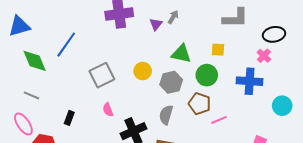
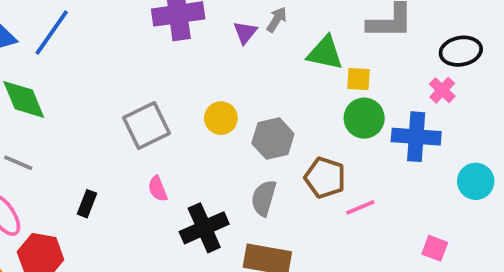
blue line: (66, 45) -> (52, 33), moved
green triangle: (181, 54) -> (325, 53), moved
green circle: (207, 75) -> (364, 118), moved

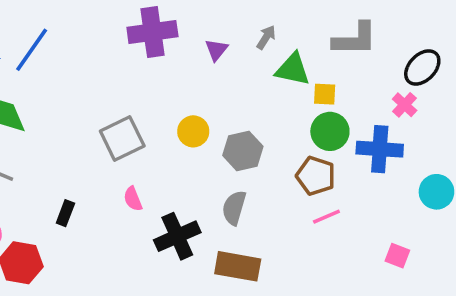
gray arrow: (277, 20) -> (266, 37), moved
black ellipse: (461, 51) -> (422, 67), turned -36
brown pentagon: (325, 178) -> (316, 176), moved

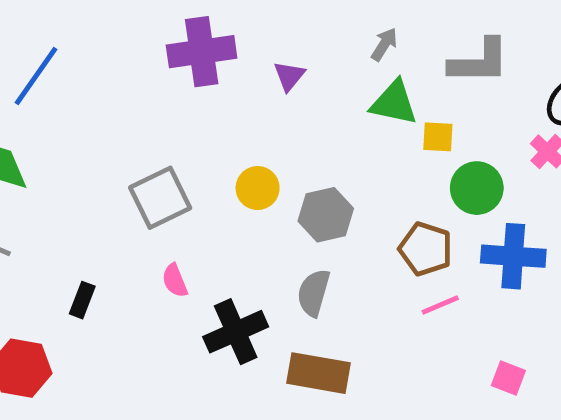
gray arrow: (266, 37) -> (384, 44), moved
green circle: (330, 131) -> (477, 188), moved
blue cross: (380, 149) -> (513, 256), moved
pink square: (397, 256) -> (508, 378), moved

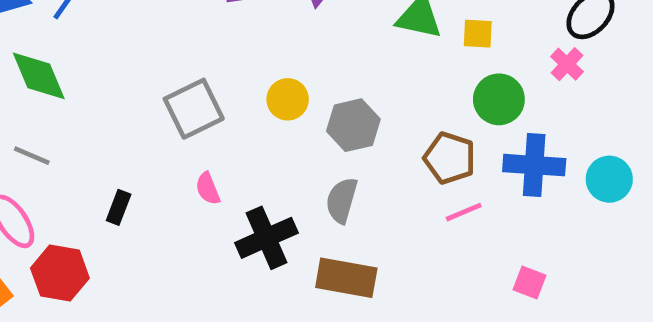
yellow square: (438, 137) -> (478, 34), moved

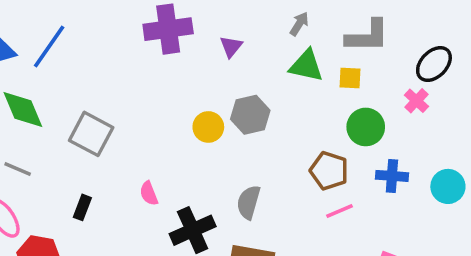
gray square: (194, 109) -> (91, 134), moved, turned -36
gray hexagon: (353, 125) -> (250, 115), moved
blue cross: (534, 165) -> (392, 176), size x0.7

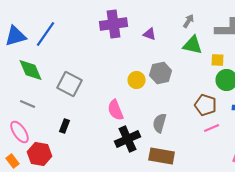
purple triangle: (231, 47) -> (150, 34), turned -48
yellow square: (350, 78) -> (218, 60), moved
pink semicircle: (149, 193) -> (116, 110), moved, size x1.5

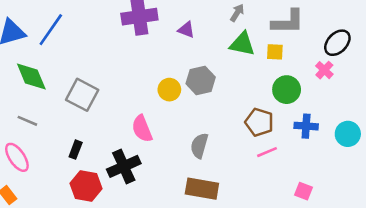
yellow square: (218, 60) -> (275, 52), moved
black cross: (128, 139) -> (124, 166), moved
red hexagon: (40, 154) -> (86, 186), moved

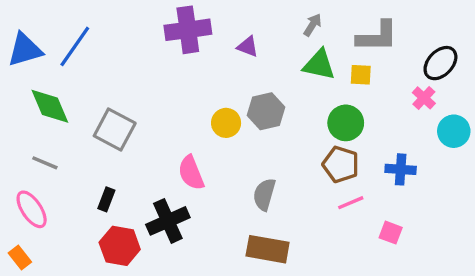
green circle: (287, 90) -> (346, 123), moved
cyan circle: (348, 134) -> (454, 131), moved
pink square: (304, 191) -> (391, 233), moved

